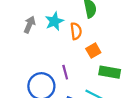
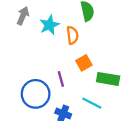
gray arrow: (29, 25) -> (23, 16), moved
orange square: (93, 51) -> (84, 63), moved

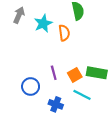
orange square: (84, 63) -> (75, 75), moved
blue circle: (36, 94) -> (31, 86), size x0.7

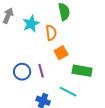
orange square: (75, 75) -> (61, 53), moved
blue circle: (31, 86) -> (22, 72), moved

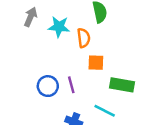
cyan star: (31, 24) -> (59, 27), turned 30
orange square: (61, 53) -> (96, 63), turned 32

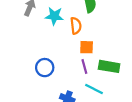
purple line: (71, 85) -> (84, 66), moved

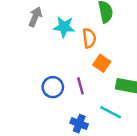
orange square: (87, 47) -> (102, 63), turned 32
purple line: (84, 66) -> (80, 86), moved

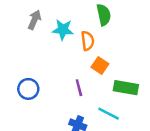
blue circle: (53, 87) -> (28, 89), moved

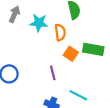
green rectangle: (126, 88) -> (93, 49), moved

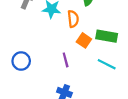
cyan line: (78, 95) -> (107, 64), moved

